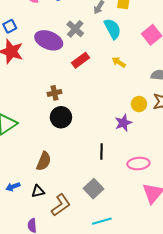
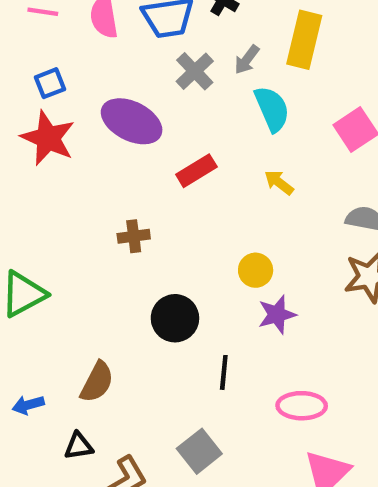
gray cross: (75, 29) -> (195, 71), moved
yellow circle: (139, 104) -> (256, 270), moved
black circle: (61, 117) -> (175, 318), moved
blue arrow: (13, 187) -> (28, 405), moved

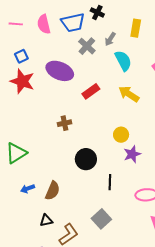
yellow rectangle: (304, 40) -> (136, 28), size x0.7
yellow arrow: (279, 182) -> (129, 94), size x1.5
blue arrow: (28, 405) -> (28, 189), moved

